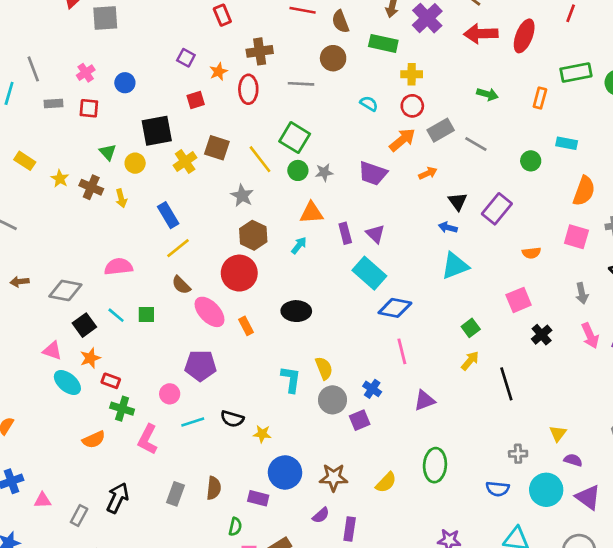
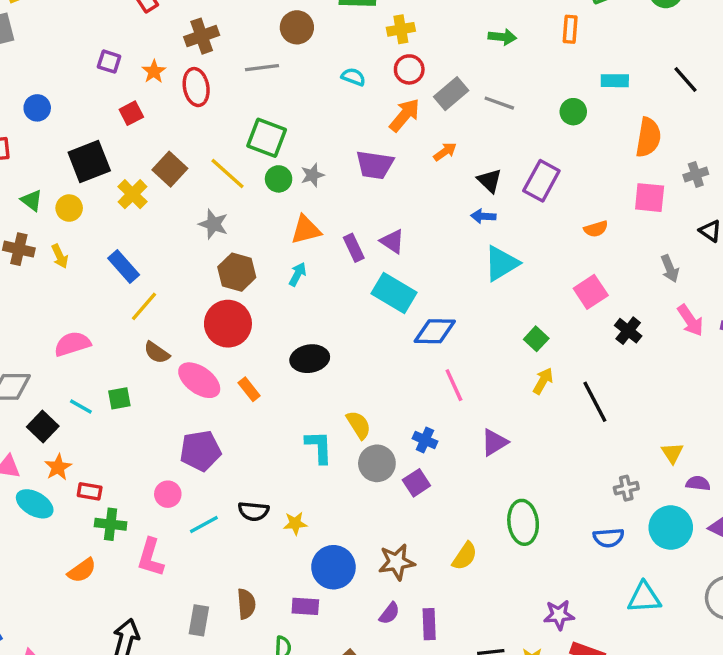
brown square: (217, 148) -> (170, 169), turned 35

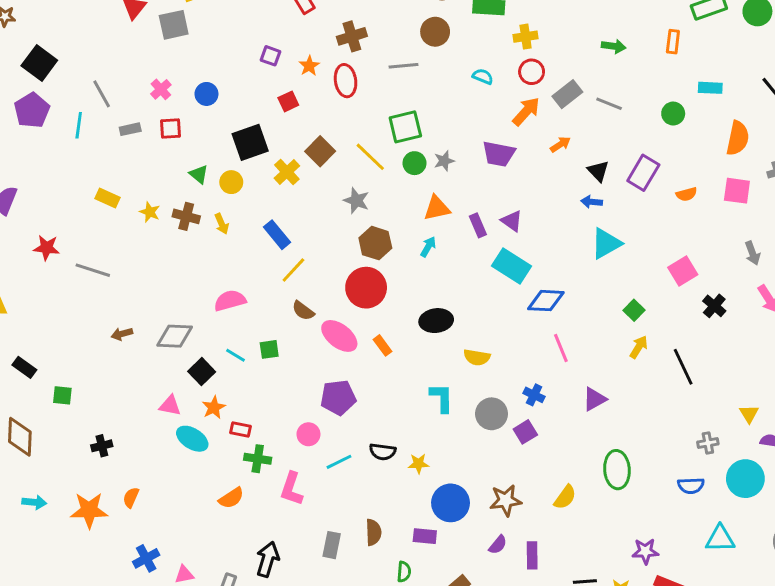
green square: (267, 138) -> (405, 127), turned -36
orange semicircle: (596, 229) -> (686, 194), moved
yellow semicircle: (359, 425) -> (477, 357), moved, turned 130

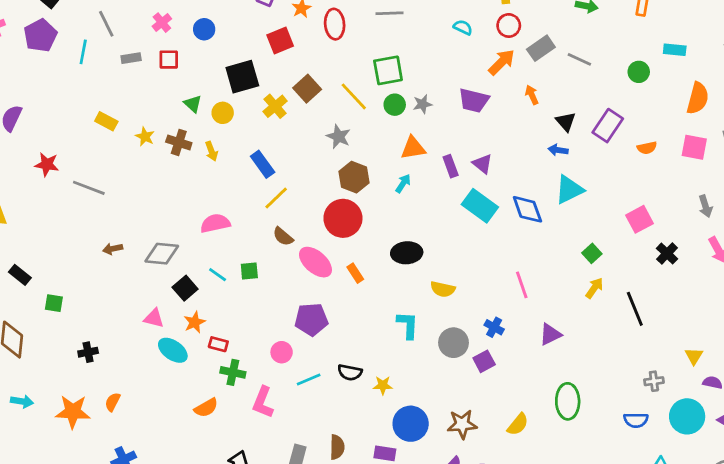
red square: (288, 101) -> (280, 40), size x1.4
orange arrow: (560, 144) -> (532, 95), turned -84
blue diamond: (546, 301) -> (527, 209), moved, turned 64

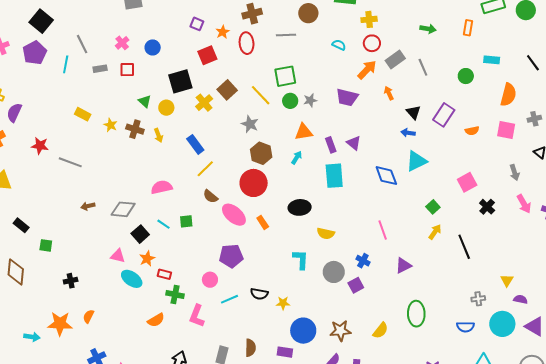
gray line: (579, 59) -> (423, 67), turned 42
cyan rectangle: (480, 206) -> (334, 176), moved, turned 50
cyan arrow: (22, 401) -> (32, 337), moved

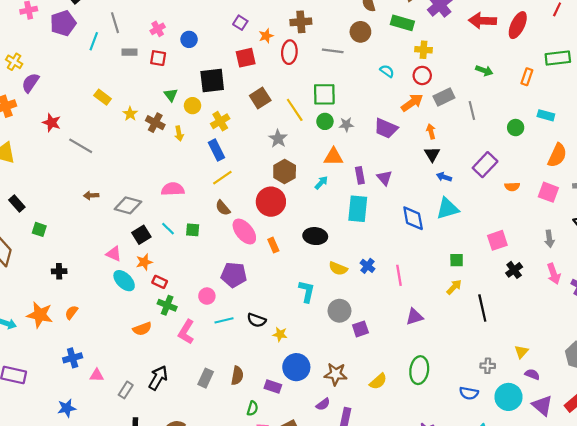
yellow cross: (204, 103) -> (220, 121), moved
black triangle: (413, 112) -> (432, 154), moved
green square: (433, 207) -> (457, 260), turned 32
blue cross: (363, 261) -> (367, 266), moved

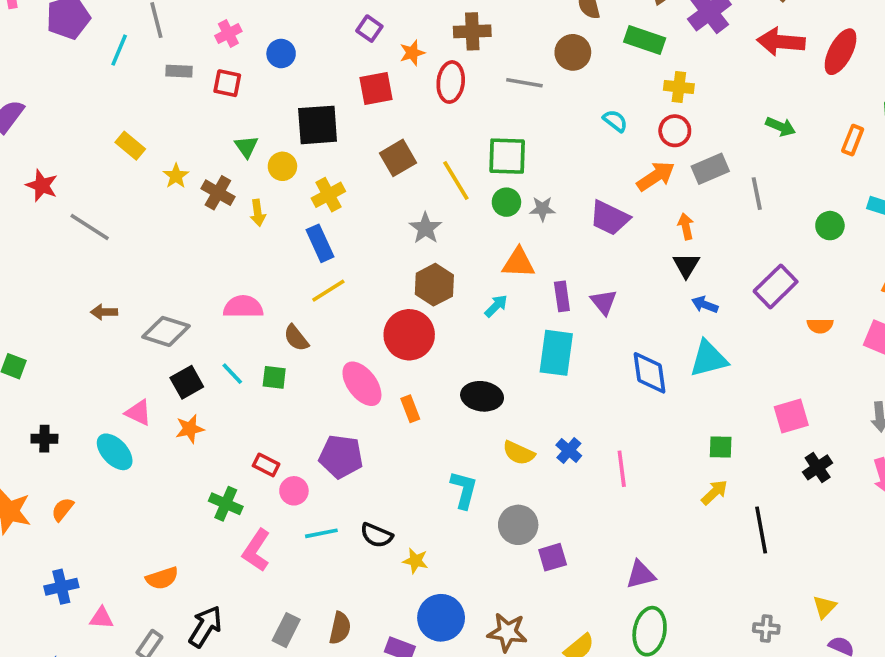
brown semicircle: (223, 208) -> (296, 338), moved
cyan ellipse: (124, 281) -> (115, 452), moved
red rectangle: (160, 282) -> (266, 465), moved
purple triangle: (415, 317) -> (641, 575), moved
orange semicircle: (142, 329) -> (162, 578), moved

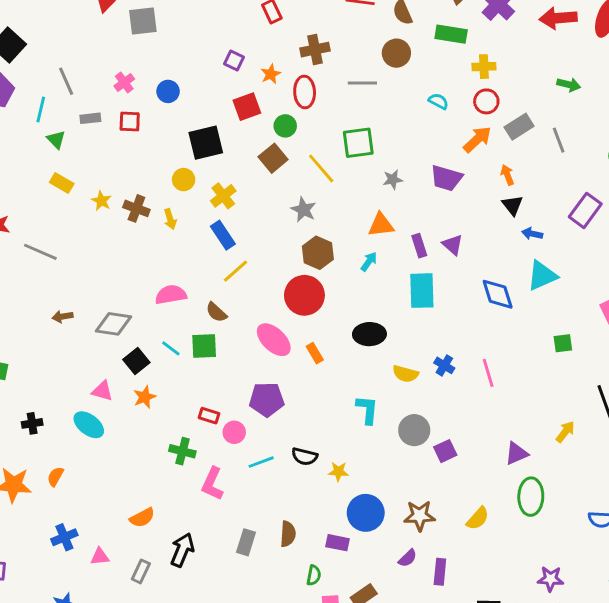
green triangle: (246, 147) -> (56, 140), moved
green circle: (506, 202) -> (285, 126), moved
green square: (274, 377) -> (204, 346), size x1.4
yellow arrow: (715, 492) -> (565, 432), moved

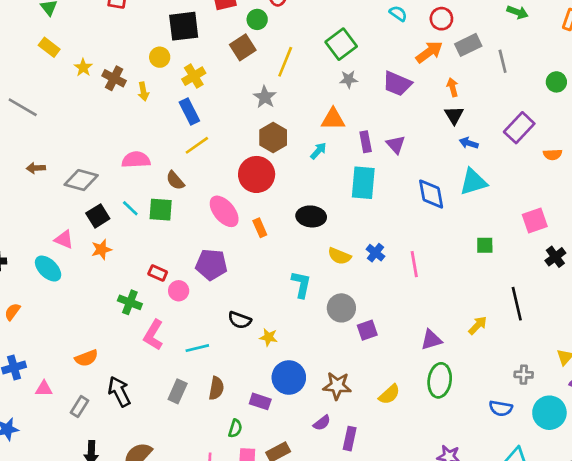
green square: (358, 143) -> (341, 44), moved, turned -36
yellow line: (321, 168) -> (285, 62), turned 56
cyan line: (261, 462) -> (197, 348), moved
black arrow: (182, 550) -> (119, 392), turned -56

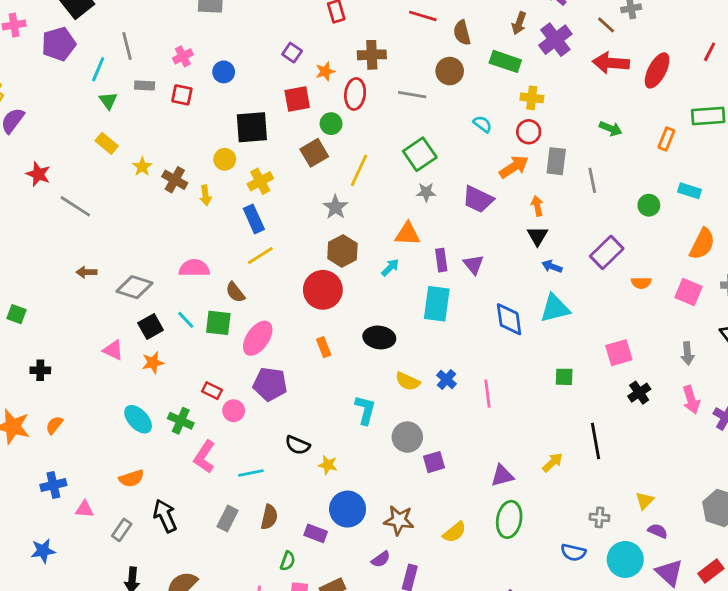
gray rectangle: (468, 45) -> (556, 161), turned -60
pink ellipse: (224, 211) -> (258, 338), moved, turned 72
cyan ellipse: (48, 269) -> (138, 419), moved

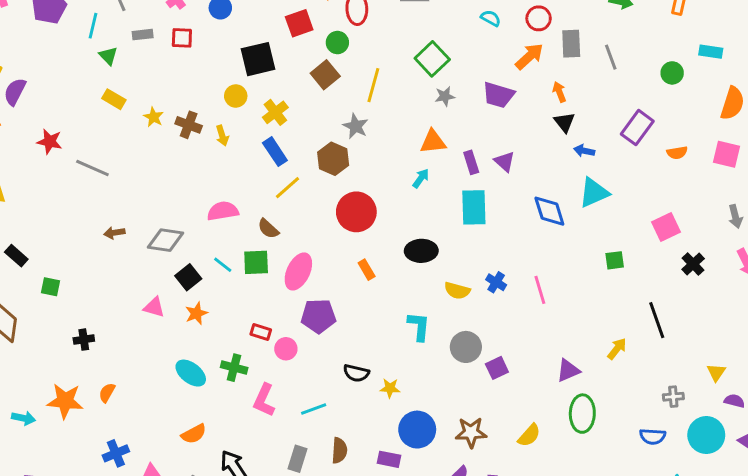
brown hexagon: (342, 251) -> (333, 159), moved

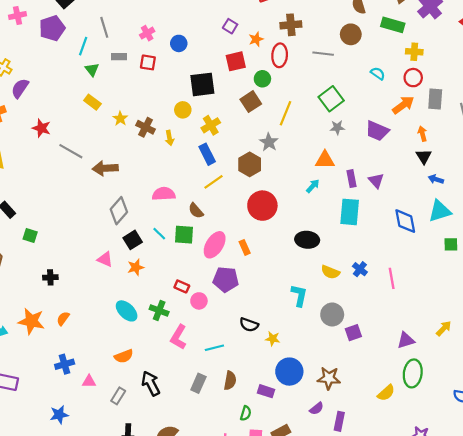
brown arrow: (114, 233) -> (105, 168), moved, size x1.6
gray diamond: (165, 240) -> (119, 211), turned -64
green square: (615, 260) -> (451, 244), moved
orange rectangle: (367, 270) -> (245, 247), moved
yellow semicircle: (529, 435) -> (386, 393), moved

